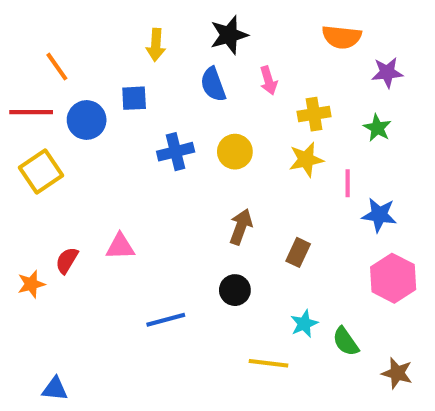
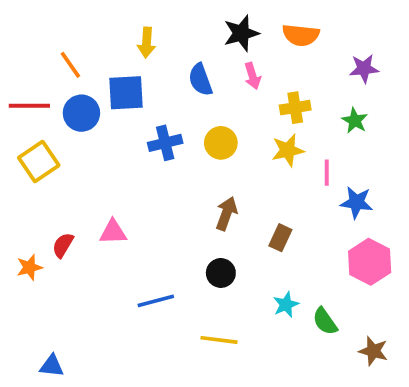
black star: (229, 35) -> (241, 33), moved
orange semicircle: (342, 37) -> (301, 35), moved
orange line: (57, 67) -> (70, 65), moved
blue square: (134, 98) -> (126, 93), size x1.5
yellow line: (269, 363) -> (219, 340), moved

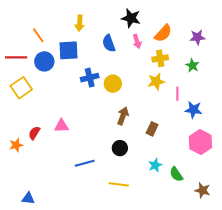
black star: (241, 33) -> (131, 18), turned 30
orange semicircle: (301, 35) -> (163, 33), moved, turned -54
yellow circle: (221, 143) -> (113, 84), moved

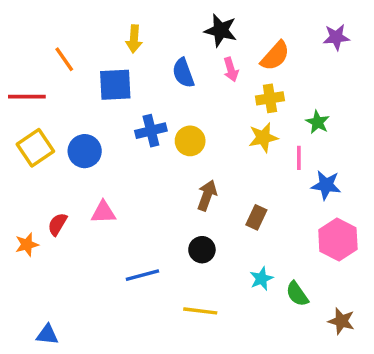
purple star: (197, 37) -> (336, 37), moved
blue circle: (44, 61) -> (85, 151), moved
green star: (192, 65) -> (318, 122), moved

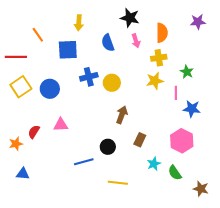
orange semicircle: (275, 56) -> (162, 33), turned -42
brown rectangle: (256, 217) -> (140, 140), moved
pink hexagon: (338, 239) -> (182, 141), moved
black circle: (202, 250) -> (108, 147), moved
blue triangle: (47, 335) -> (23, 174), moved

